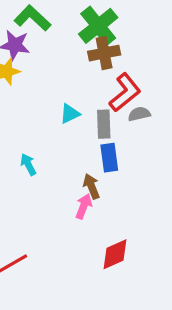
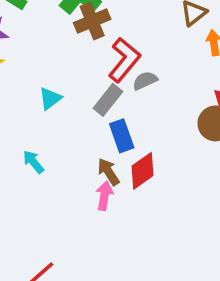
cyan triangle: (70, 114) -> (50, 98), moved
gray rectangle: (104, 124) -> (108, 100), turned 52
red diamond: (115, 254) -> (142, 171), moved

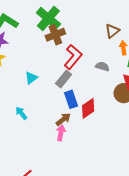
gray semicircle: (145, 81) -> (102, 66), moved, turned 40
red diamond: (142, 171) -> (88, 108), moved
brown arrow: (108, 172) -> (63, 119), turned 84

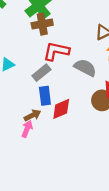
red L-shape: (73, 57) -> (56, 51), turned -130
gray semicircle: (102, 66) -> (85, 68), size x1.5

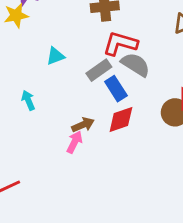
gray semicircle: (85, 68) -> (135, 65), moved
blue rectangle: (45, 96) -> (116, 89), moved, turned -30

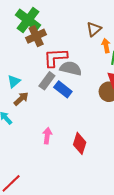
red diamond: (121, 119) -> (80, 143), moved, turned -35
brown arrow: (83, 125) -> (21, 99), moved

